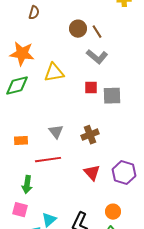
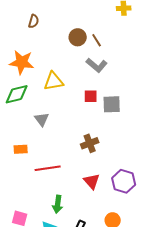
gray triangle: (56, 132) -> (42, 119), moved
green arrow: (27, 185) -> (58, 204), moved

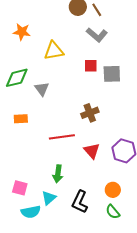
orange star: (22, 62) -> (22, 32), size x0.7
green diamond: (17, 94) -> (17, 78), moved
red line: (48, 168) -> (62, 137), moved

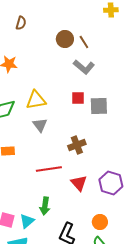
yellow triangle: (54, 51) -> (36, 100), moved
gray triangle: (42, 89) -> (40, 125), moved
cyan triangle: (49, 198) -> (27, 221), moved

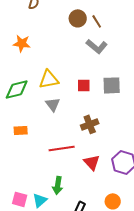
red square: (78, 98) -> (84, 85), moved

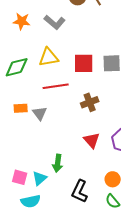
gray L-shape: (97, 46) -> (55, 22), moved
red square: (84, 85) -> (84, 63), size x1.5
gray triangle: (53, 104) -> (40, 113), moved
red line: (62, 148) -> (56, 86), moved

